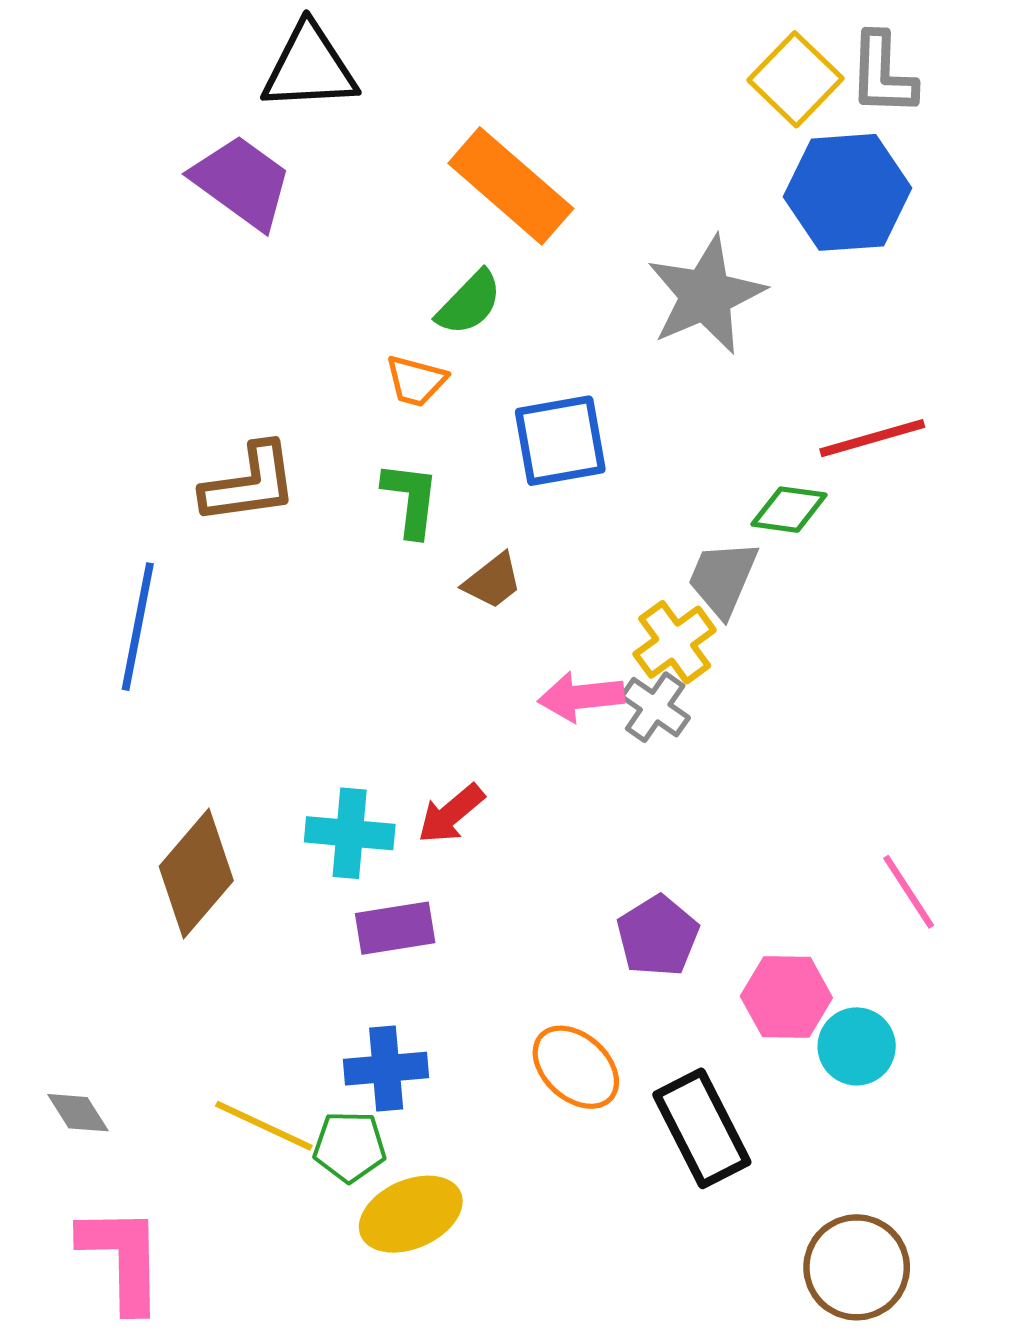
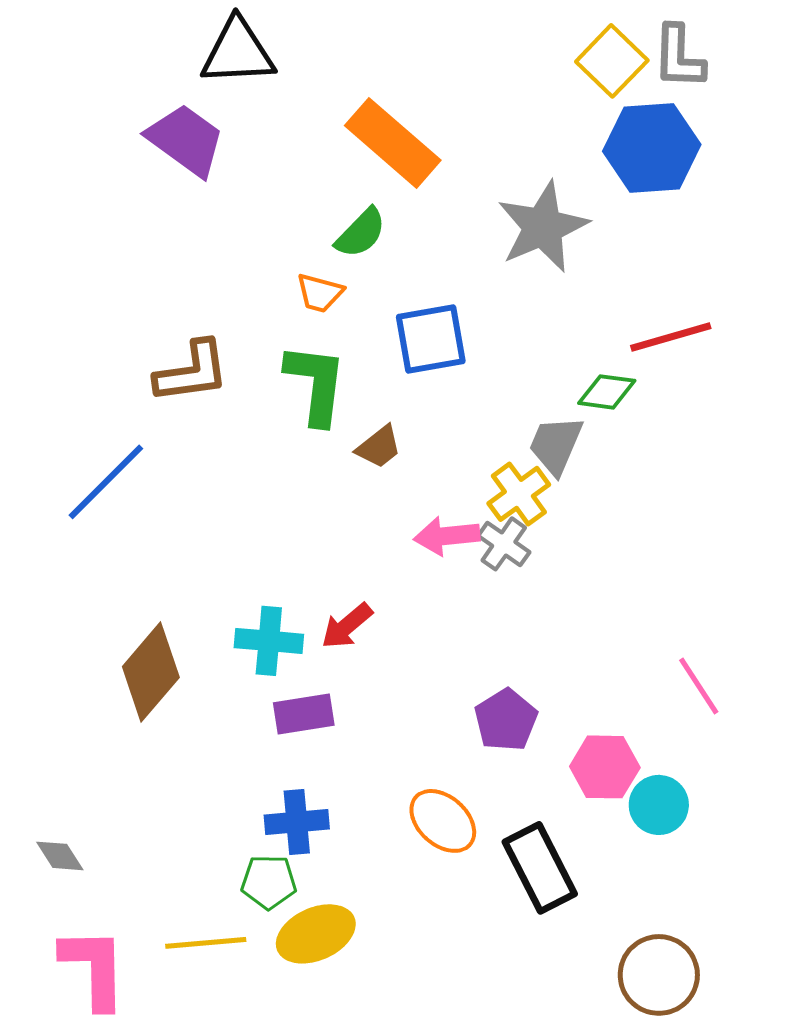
green L-shape: (411, 499) -> (316, 384), size x1.4
blue line: (138, 627) -> (106, 482), turned 34
yellow line: (264, 1126) -> (206, 943), moved, turned -30

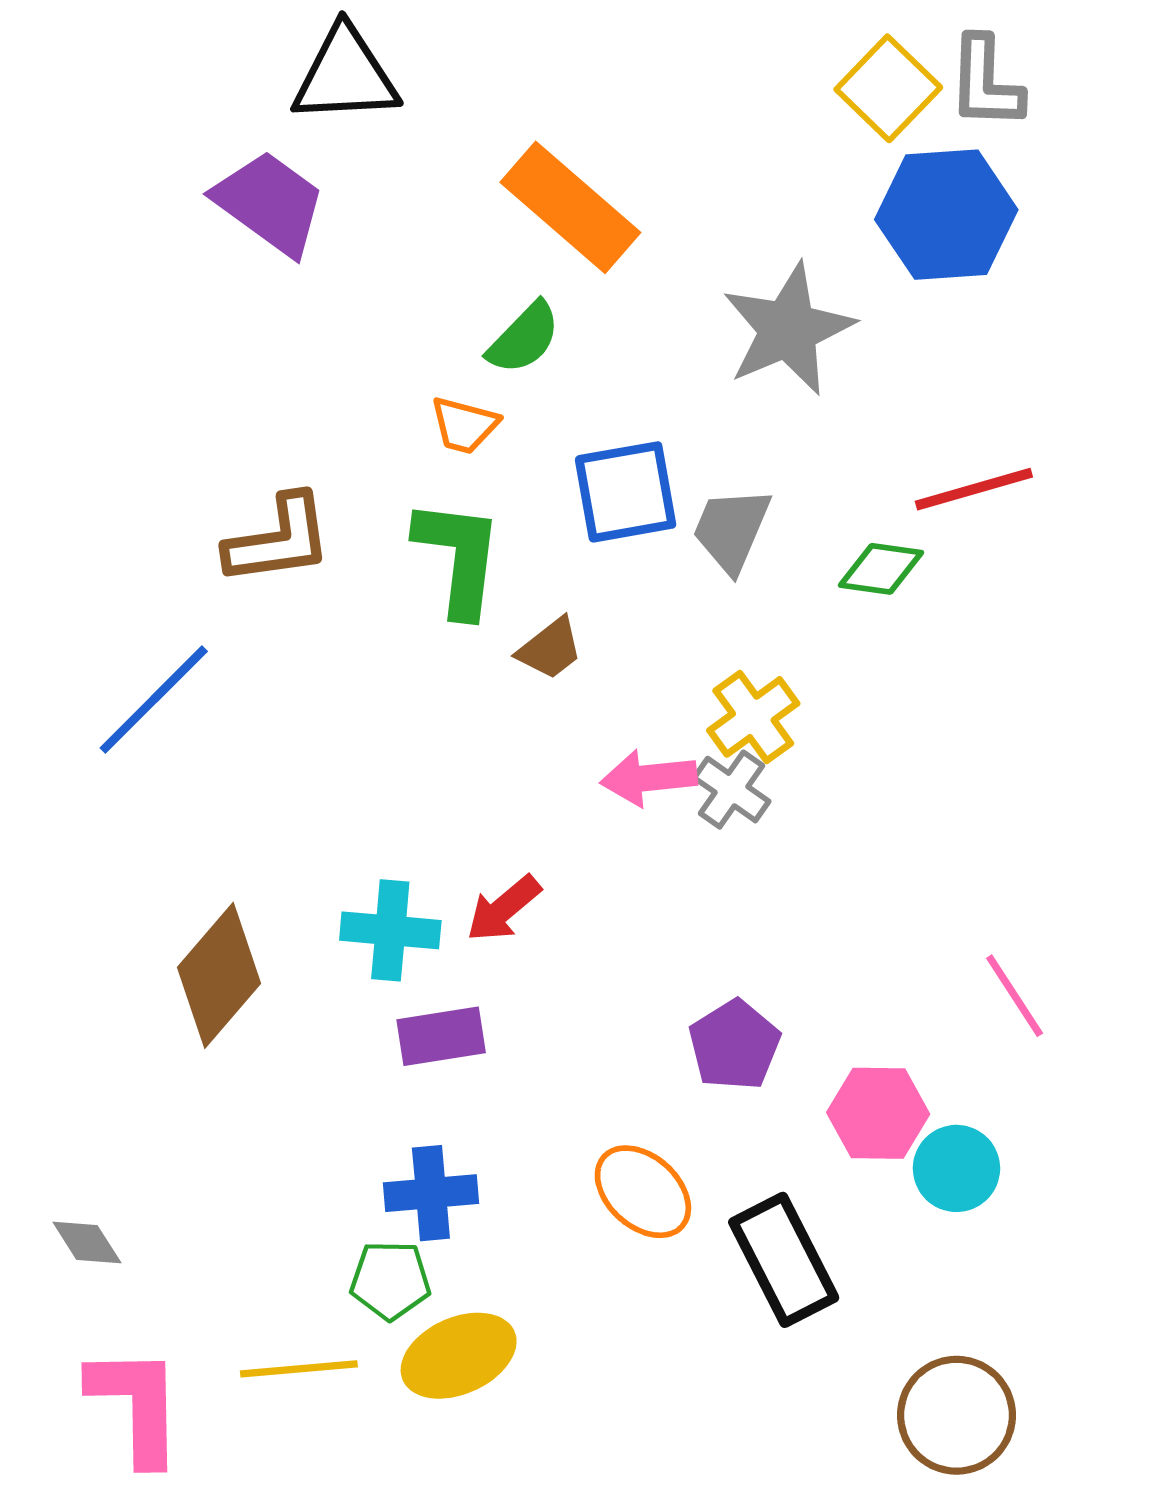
gray trapezoid: (556, 445) -> (731, 530), moved

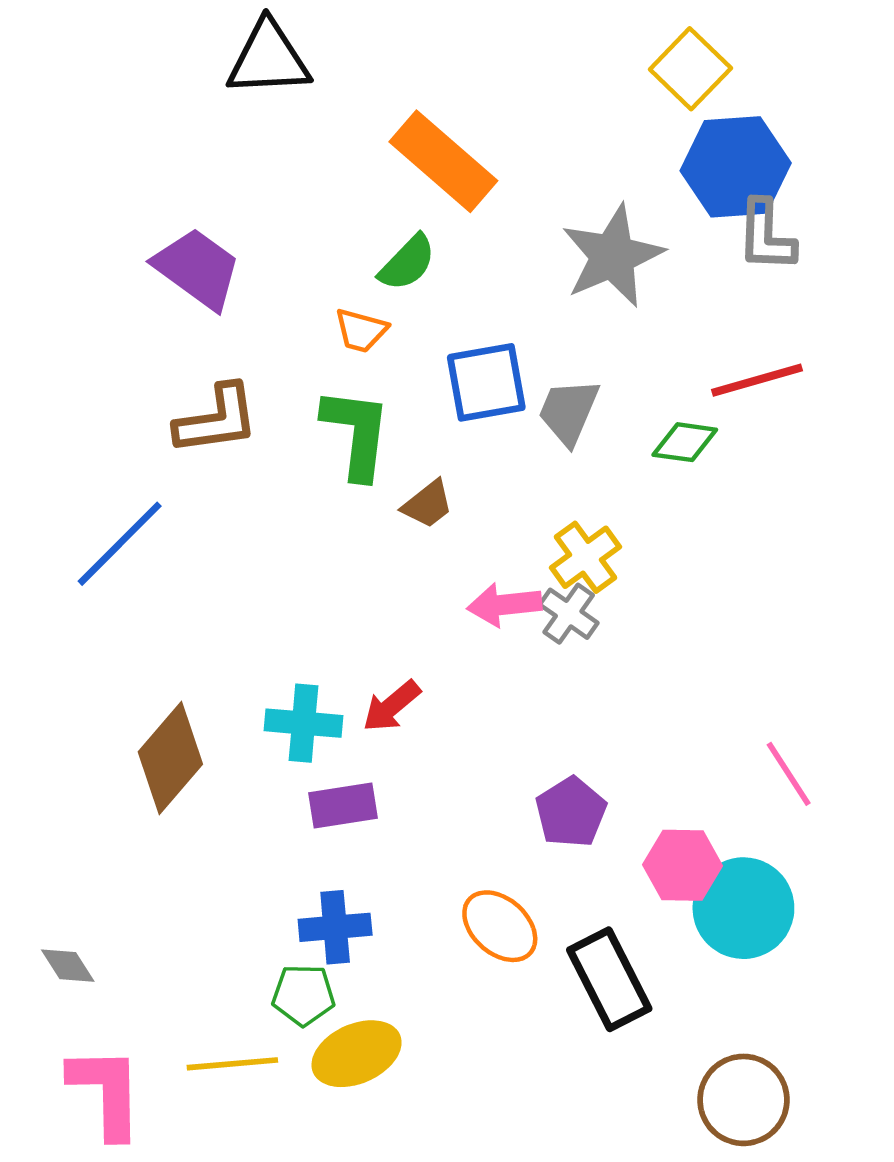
gray L-shape: (986, 83) -> (766, 236), moved
purple trapezoid: (270, 203) -> (197, 268), moved
cyan circle: (956, 1168) -> (743, 908), size x1.5

